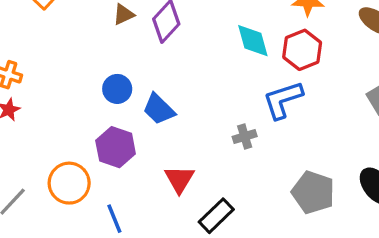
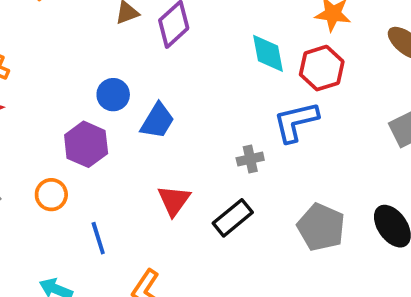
blue trapezoid: (159, 109) -> (157, 121), turned -108
purple hexagon: (116, 147) -> (86, 144), moved
orange circle: (69, 183) -> (51, 195), size x0.7
black rectangle: (216, 216) -> (233, 218), moved

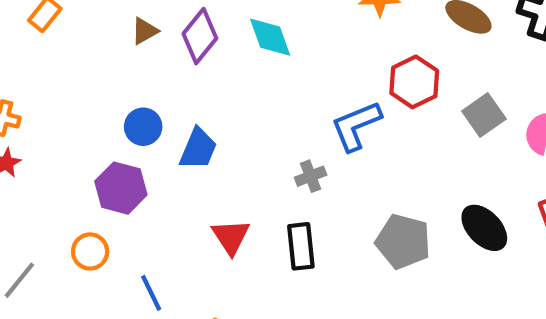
cyan diamond: (268, 53) -> (270, 37), moved
red hexagon: (322, 68) -> (414, 82), moved
black rectangle: (233, 218) -> (301, 246), turned -48

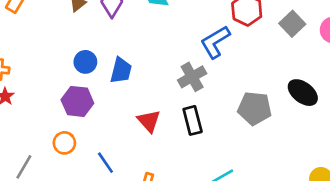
gray cross: (311, 176) -> (192, 77), size x1.5

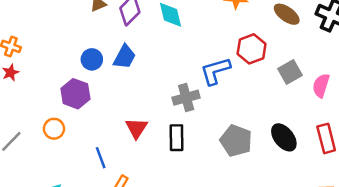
blue trapezoid: (121, 70) -> (125, 57), moved
blue line: (105, 163) -> (101, 158), moved

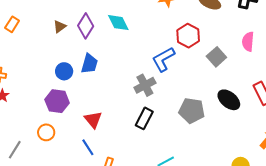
gray square: (290, 72) -> (216, 57), moved
pink semicircle: (321, 85) -> (248, 42), moved
red triangle: (136, 128) -> (93, 120), moved
black rectangle: (177, 138) -> (144, 118), turned 40

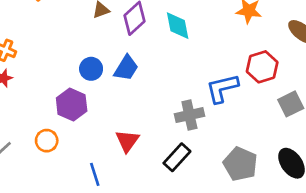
red triangle: (93, 120) -> (127, 141), moved

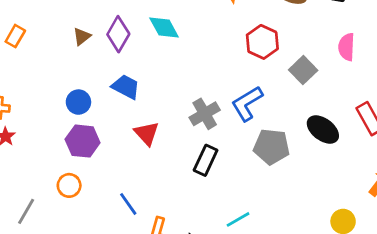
blue trapezoid: (126, 68) -> (126, 87), turned -76
blue circle: (91, 69) -> (78, 102), moved
blue L-shape: (222, 88) -> (247, 104), moved
red triangle: (127, 141) -> (147, 133), moved

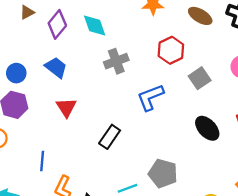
brown triangle: (82, 36) -> (27, 12), moved
gray cross: (205, 114) -> (116, 61), moved
gray pentagon: (272, 147) -> (163, 173), moved
blue line: (128, 204) -> (42, 161), turned 30

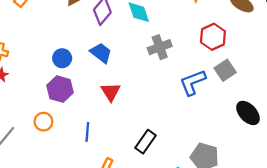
gray square: (200, 78) -> (225, 70), moved
black rectangle: (110, 137) -> (145, 142), moved
blue line: (42, 161) -> (87, 132), moved

